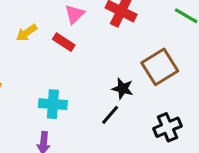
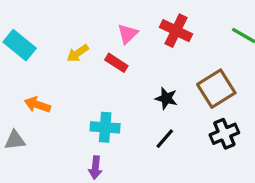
black star: (123, 89) -> (166, 98), moved
black cross: (167, 127) -> (224, 134), moved

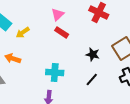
pink triangle: (128, 34) -> (58, 14), moved
yellow arrow: (78, 53) -> (23, 32), moved

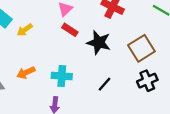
black star: (93, 54) -> (99, 43), moved, size x1.5
orange arrow: (13, 58) -> (26, 73), moved, turned -42

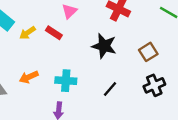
red rectangle: (70, 30) -> (54, 33), moved
brown square: (141, 48) -> (148, 52), size x0.7

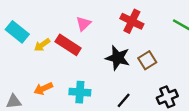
red rectangle: (54, 33) -> (68, 45), size x1.5
brown square: (148, 52) -> (147, 60), moved

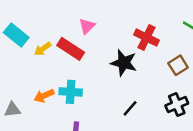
red cross: (132, 21) -> (146, 37), moved
brown square: (147, 60) -> (178, 65), moved
cyan cross: (80, 92) -> (71, 92), moved

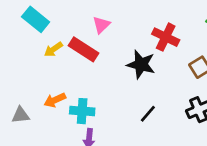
cyan rectangle: (16, 35) -> (36, 19), moved
cyan cross: (71, 92) -> (82, 111), moved

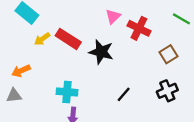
pink triangle: (101, 25) -> (113, 16), moved
black star: (141, 64) -> (101, 52), moved
orange arrow: (55, 100) -> (21, 71), moved

